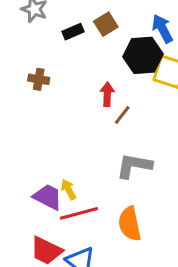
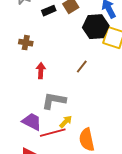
red arrow: (107, 94) -> (41, 71), moved
gray L-shape: (134, 166) -> (54, 101), moved
yellow arrow: (69, 190) -> (66, 122), moved, turned 72

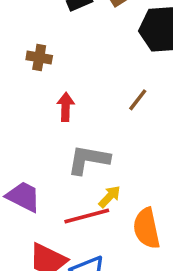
purple trapezoid: (32, 122) -> (23, 197), moved

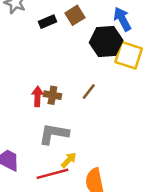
brown cross: (39, 58) -> (52, 95), moved

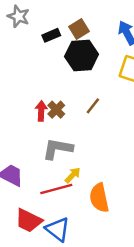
black hexagon: (106, 42) -> (82, 55), moved
brown cross: (52, 95) -> (56, 110), turned 35

